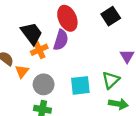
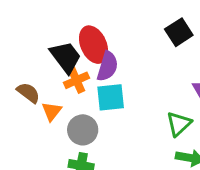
red ellipse: (67, 18) -> (94, 45), moved
cyan square: (80, 85) -> (111, 97), moved

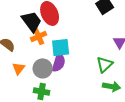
purple semicircle: (107, 66) -> (59, 62), moved
orange triangle: (52, 111) -> (19, 68), moved

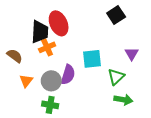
black trapezoid: (32, 21) -> (40, 32), turned 40
cyan square: (61, 47) -> (92, 59), moved

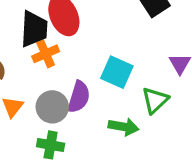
cyan square: (92, 59) -> (117, 72), turned 30
green arrow: (123, 100) -> (124, 127), moved

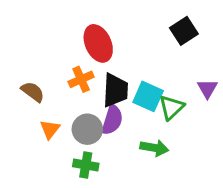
black trapezoid: (34, 29) -> (115, 90), moved
green triangle: (155, 100) -> (171, 107), moved

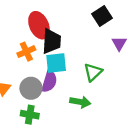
purple triangle: (207, 89) -> (119, 44), moved
black trapezoid: (115, 90) -> (52, 41), moved
cyan square: (148, 96) -> (56, 63), moved, turned -30

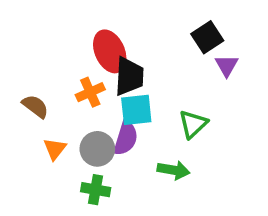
purple triangle: (119, 44) -> (227, 66), moved

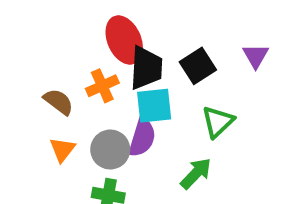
black square: (207, 37) -> (198, 66), moved
brown semicircle: (35, 106) -> (58, 102), moved
green arrow: (174, 170) -> (196, 173), turned -56

